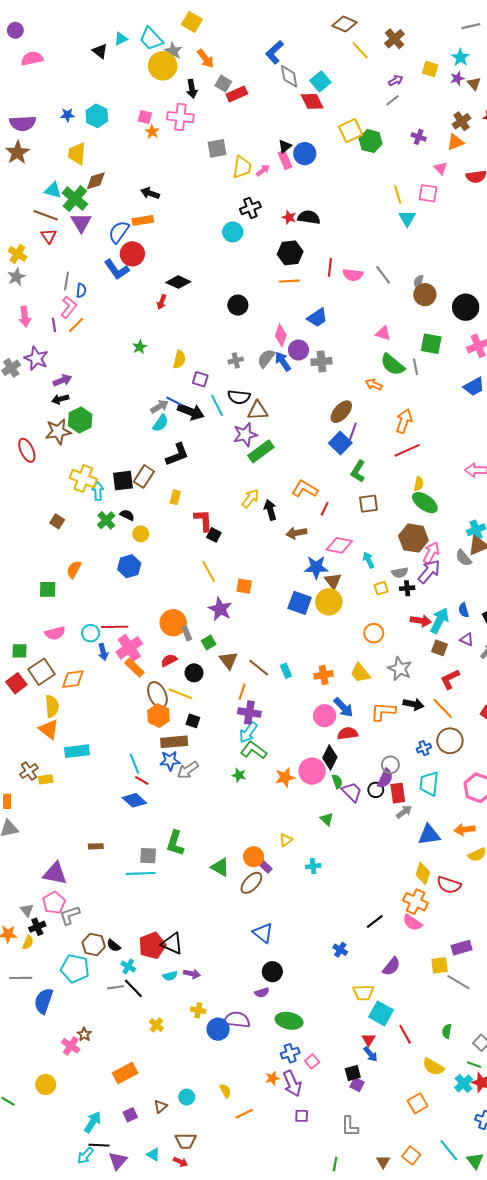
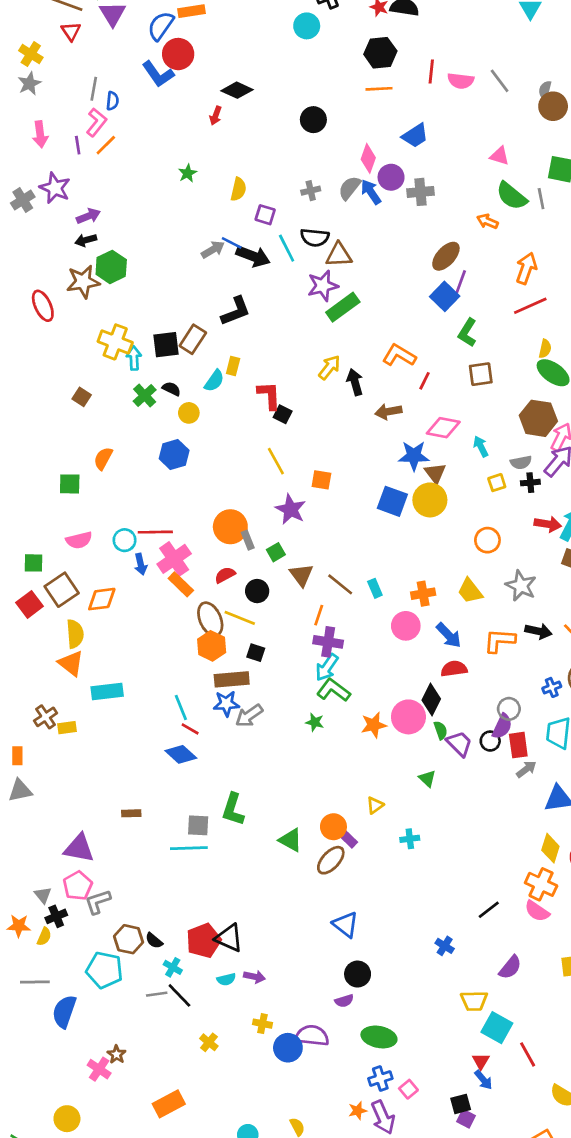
cyan semicircle: (161, 423) -> (214, 381), moved
pink circle: (325, 716) -> (406, 626), moved

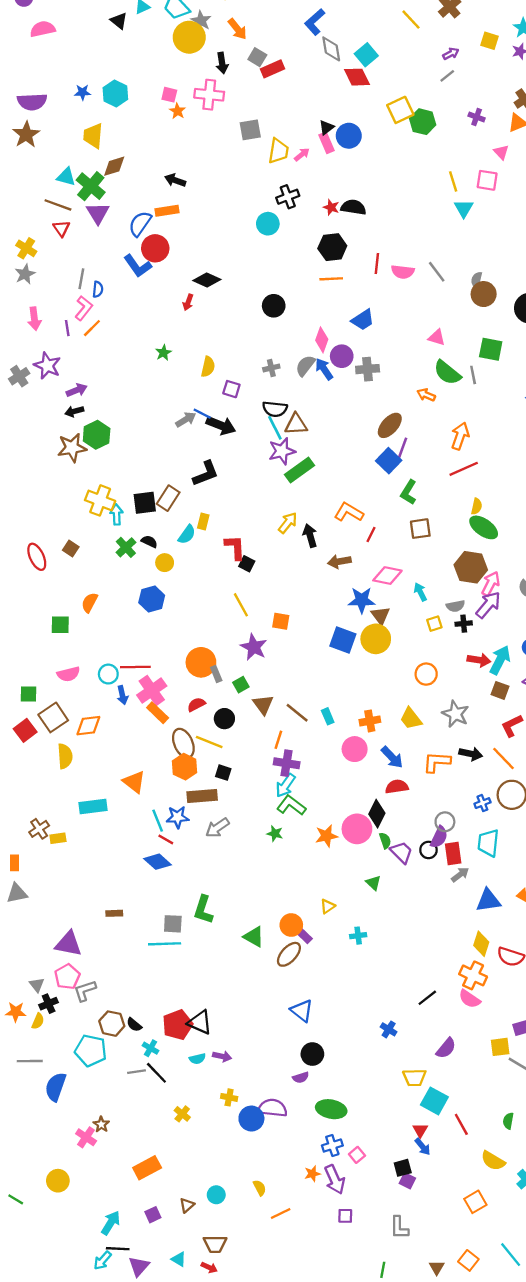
cyan line: (287, 248) -> (275, 428), moved
red ellipse: (43, 306) -> (37, 557), moved
orange triangle: (71, 663) -> (134, 782), moved
blue star: (226, 704) -> (178, 817), moved

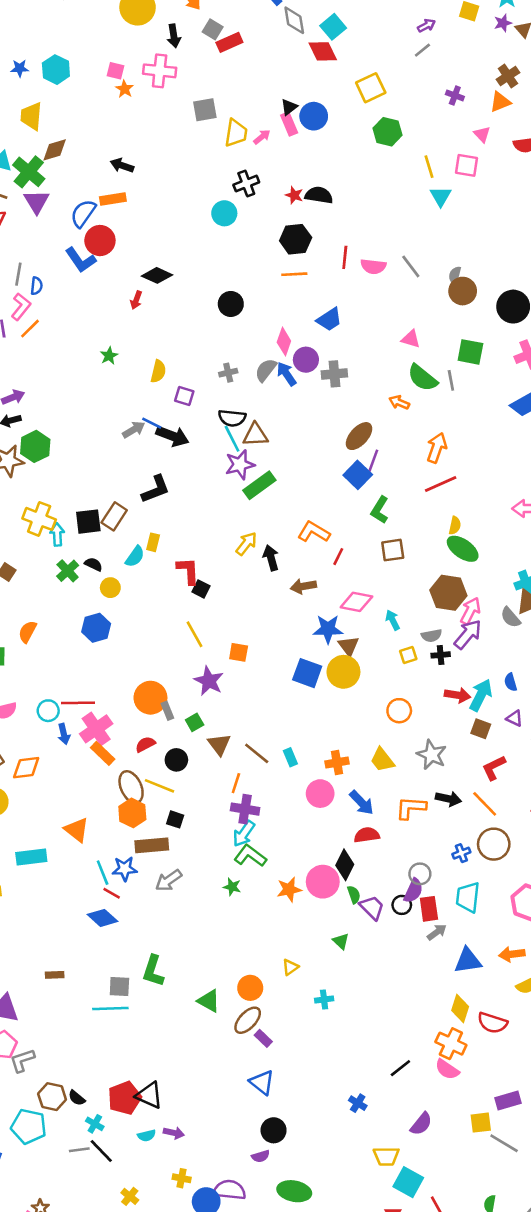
green hexagon: (423, 122) -> (388, 132), moved
purple rectangle: (304, 936) -> (263, 1038), moved

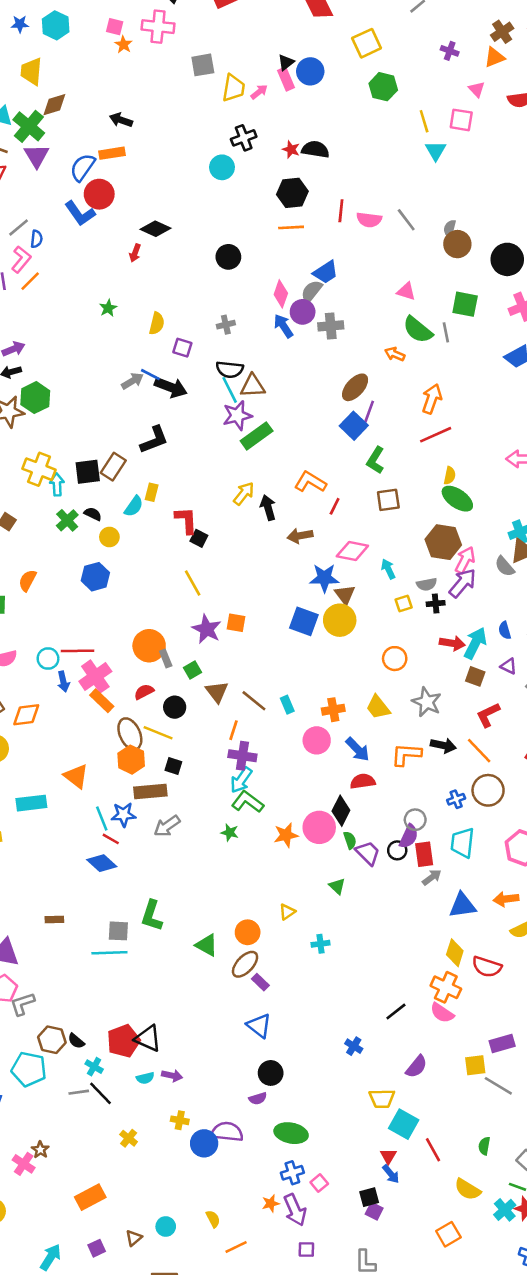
gray line: (18, 274) -> (19, 227), turned 40
gray semicircle: (266, 370) -> (312, 291), moved
orange square: (239, 652) -> (236, 623), moved

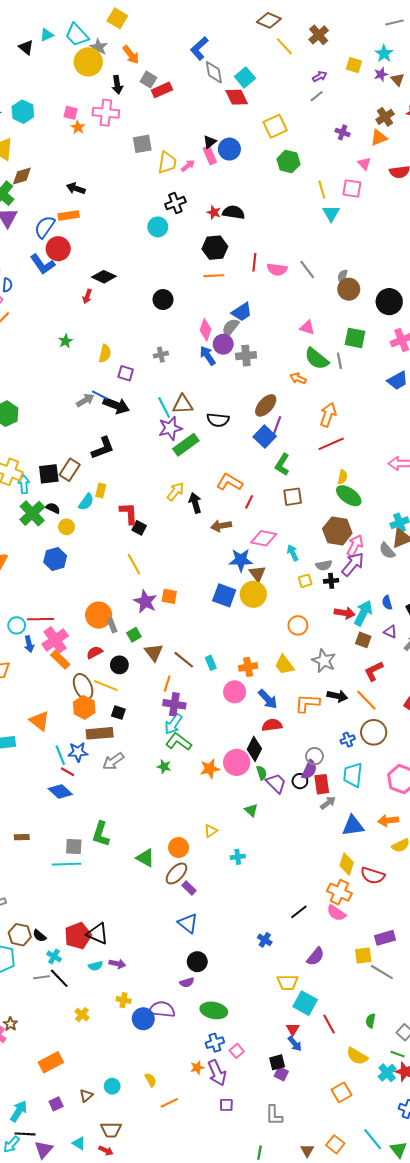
black semicircle: (230, 369) -> (218, 420), moved
green cross: (67, 520) -> (32, 513), size x1.4

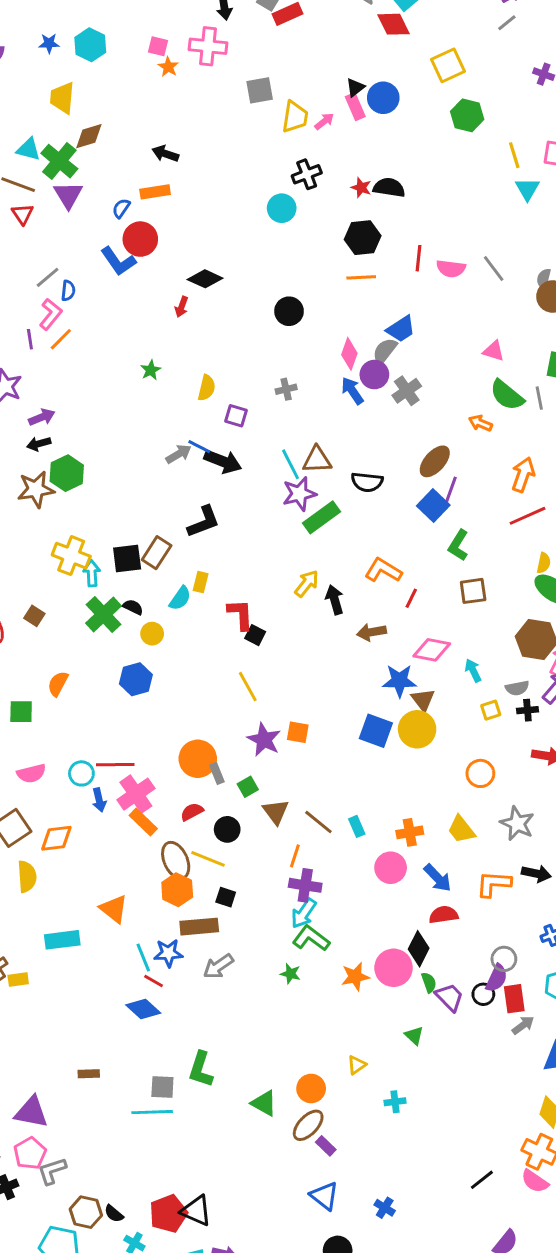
blue semicircle: (45, 227) -> (121, 208), size x0.6
gray cross: (246, 356) -> (407, 391), turned -30
blue cross: (265, 940) -> (385, 1208), moved

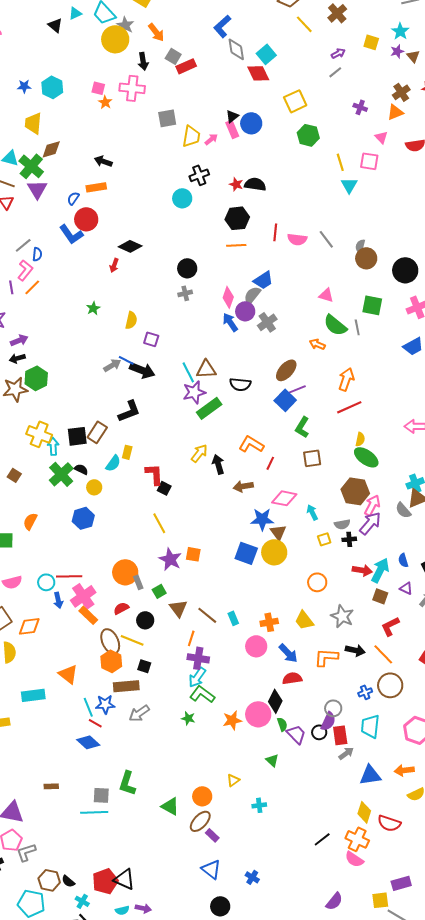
gray cross: (286, 389) -> (185, 293), moved
purple line: (451, 489) -> (297, 389), turned 48
black line: (482, 1180) -> (322, 839), moved

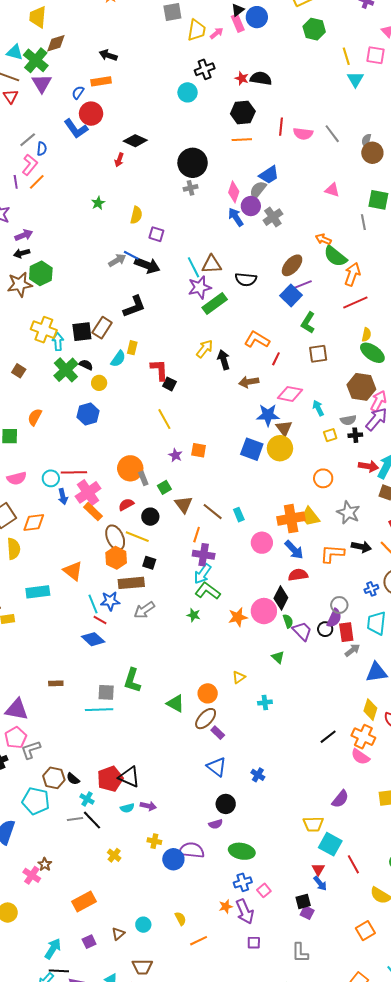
black circle: (187, 268) -> (193, 163), size x1.5
green semicircle: (335, 325) -> (335, 256), moved
purple star: (170, 559) -> (175, 455), size x0.6
orange cross: (269, 622) -> (291, 519), moved, size x1.5

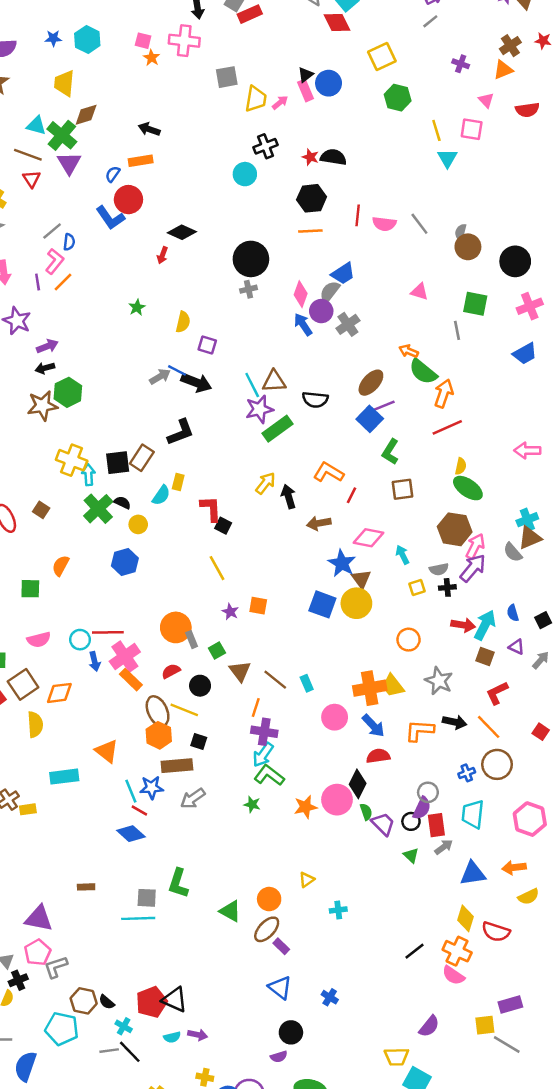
blue star: (268, 415) -> (342, 563), turned 30
green triangle: (278, 657) -> (411, 855), moved

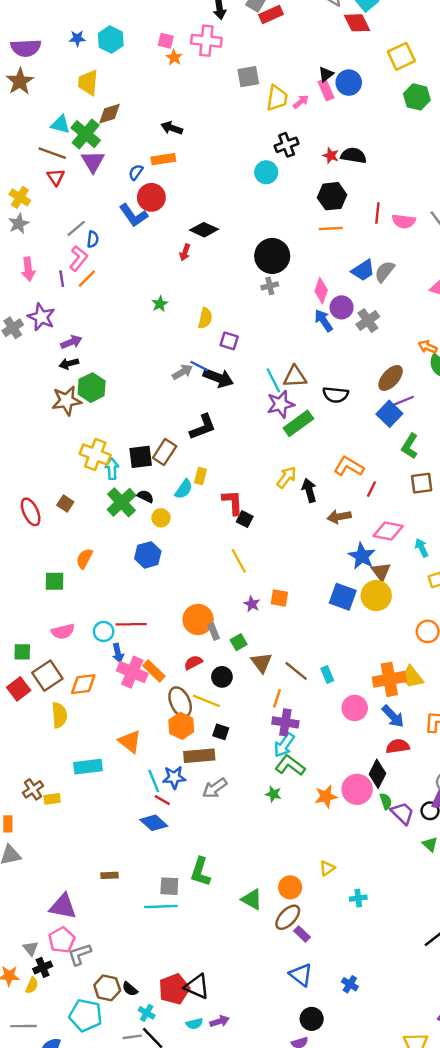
gray semicircle: (330, 292) -> (385, 272), moved
pink cross: (125, 657) -> (132, 672), moved, turned -32
purple arrow: (198, 1035) -> (220, 1021), turned -30

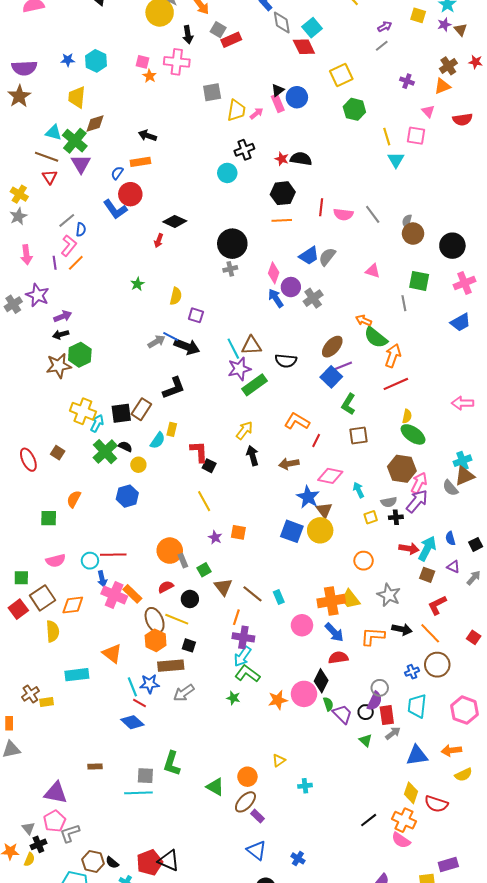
cyan arrow: (112, 469) -> (97, 423), turned 30
black arrow: (309, 490) -> (252, 456), moved

